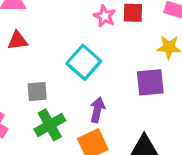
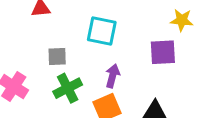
cyan square: (84, 62) -> (102, 31), turned -32

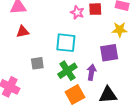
purple arrow: (113, 76) -> (92, 72), moved
green cross: (68, 88) -> (67, 71), moved

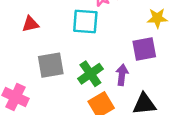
cyan square: (66, 43) -> (85, 22), moved
gray square: (37, 63) -> (51, 65), size x1.5

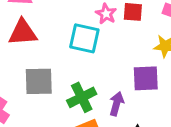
red triangle: (30, 24) -> (23, 32), size x1.5

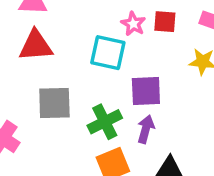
purple square: (146, 78) -> (146, 91), moved

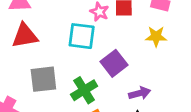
purple square: (146, 91) -> (114, 63), turned -30
purple arrow: (146, 129) -> (140, 93), moved, turned 65

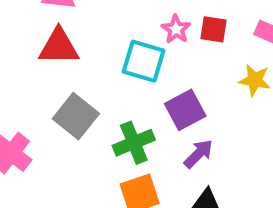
gray square: (43, 79) -> (76, 116), turned 36
purple arrow: (140, 93) -> (198, 154), moved, turned -40

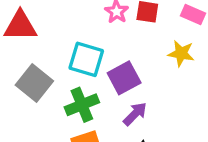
cyan square: (144, 61) -> (86, 59), moved

